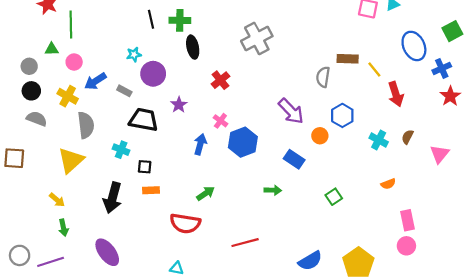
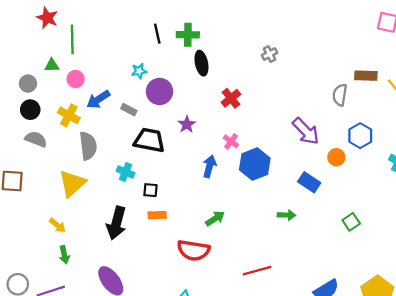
gray cross: (257, 38) -> (270, 54), size x0.5

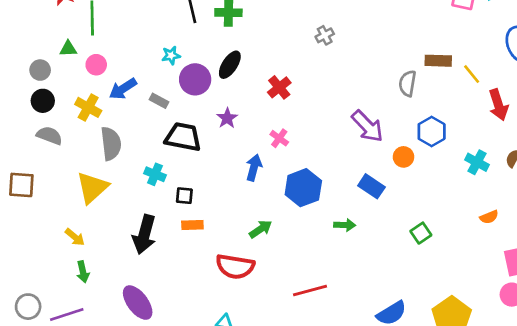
black ellipse: (201, 63) -> (230, 65), moved, turned 45
blue hexagon: (255, 164) -> (303, 188), moved

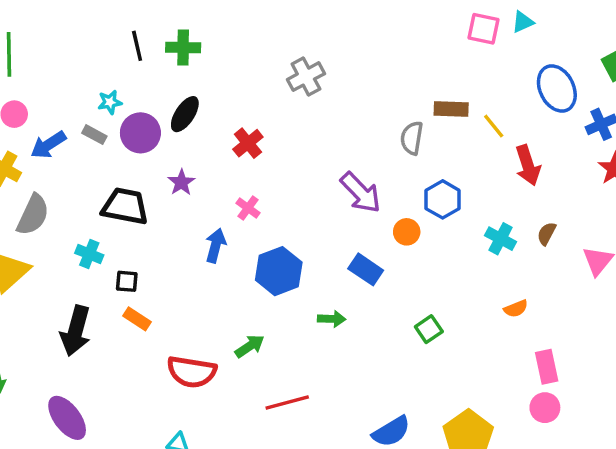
gray cross: (325, 35) -> (306, 77), size x1.5
gray rectangle: (159, 101) -> (94, 135), moved
gray semicircle: (111, 144) -> (33, 215), turned 32
orange rectangle: (192, 225) -> (137, 319), turned 35
green arrow: (261, 229) -> (250, 346), moved

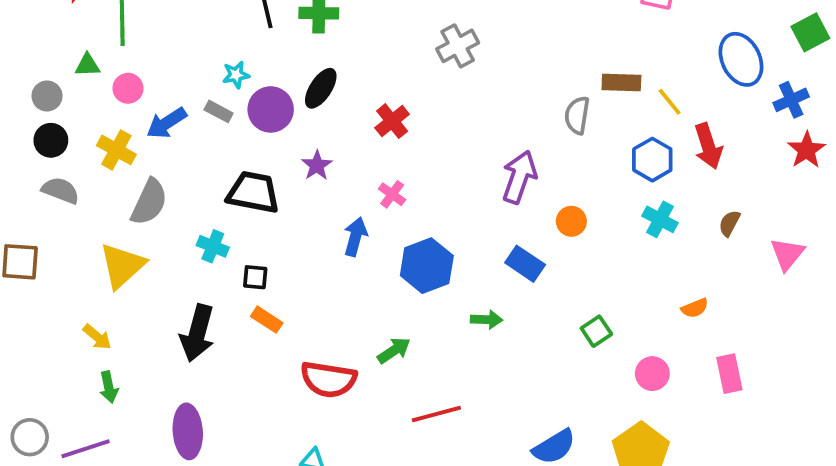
purple arrow: (361, 193) -> (519, 177), turned -117
blue hexagon: (443, 199) -> (652, 160), moved
cyan cross: (501, 239) -> (660, 219), moved
pink circle: (545, 408) -> (652, 374), moved
purple ellipse: (67, 418) -> (188, 431), turned 33

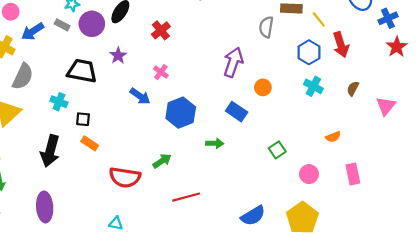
blue arrow: (355, 237) -> (140, 96), turned 110

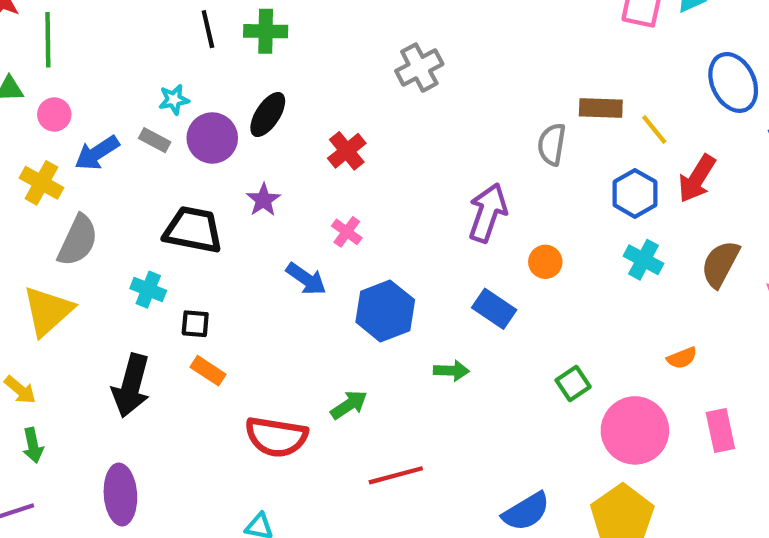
red arrow: (341, 45) -> (697, 179), turned 50
brown semicircle: (353, 88) -> (720, 264), size x1.6
pink circle: (309, 174) -> (635, 430), size x1.8

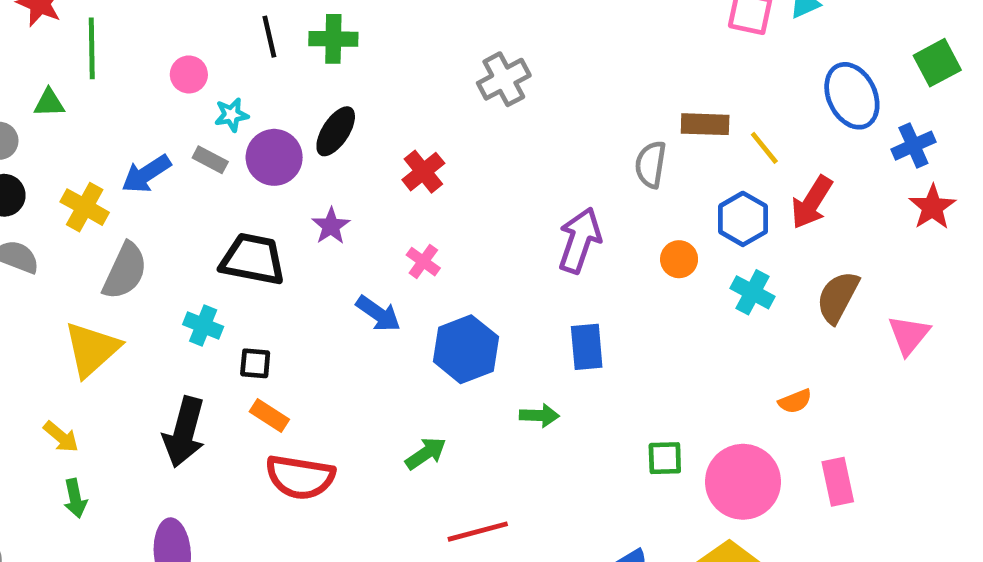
pink circle: (54, 114) -> (189, 74), moved
orange circle: (545, 262) -> (679, 259), moved
blue rectangle: (494, 309) -> (587, 347), turned 51
green square: (573, 383) -> (665, 458), moved, turned 32
red semicircle: (276, 437) -> (300, 477), moved

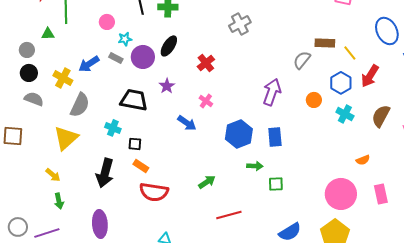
gray semicircle: (651, 164) -> (302, 60), turned 30
blue hexagon: (466, 349) -> (239, 134), moved
green square: (665, 458) -> (276, 184), moved

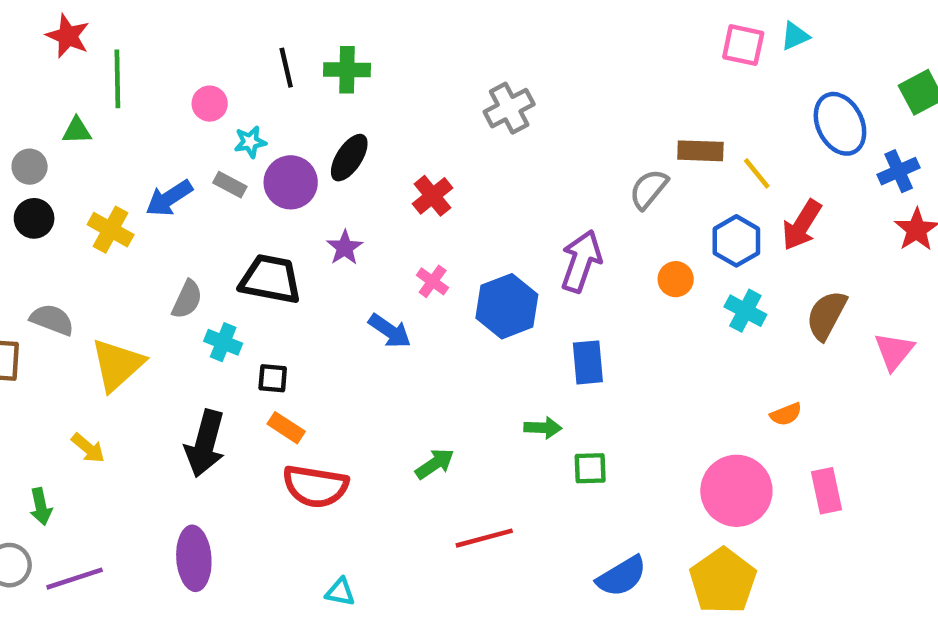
gray semicircle: (34, 99) -> (52, 320), moved
gray semicircle: (80, 105) -> (187, 299), moved, size x0.7
blue hexagon: (239, 134) -> (507, 306), moved
green arrow: (59, 201) -> (41, 507), moved

